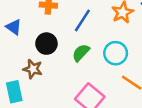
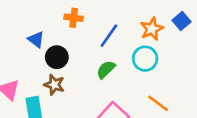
black circle: (46, 44) -> (57, 57), moved
cyan circle: (116, 53) -> (145, 59), moved

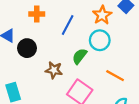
green semicircle: (106, 70) -> (80, 56), moved
brown star: (54, 85) -> (54, 70), moved

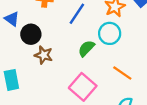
brown star: (54, 70) -> (44, 55), moved

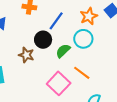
black circle: (31, 34) -> (43, 40), moved
orange line: (122, 73) -> (82, 73), moved

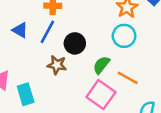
blue line: (56, 21) -> (47, 32), moved
green semicircle: (63, 51) -> (101, 65), moved

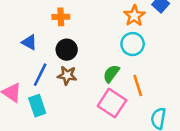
blue line: (47, 32) -> (40, 75), moved
black circle: (75, 43) -> (67, 50), moved
orange line: (128, 78) -> (138, 85), turned 45

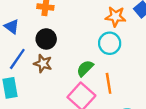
orange star: (134, 16) -> (115, 17), turned 30

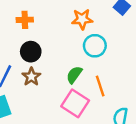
orange star: (115, 17) -> (82, 19), moved
brown star: (43, 64) -> (31, 77), turned 30

